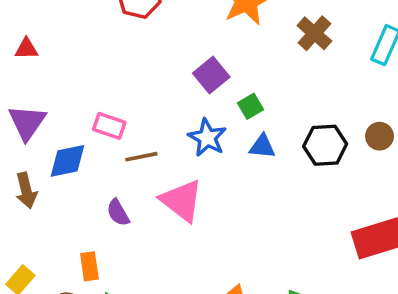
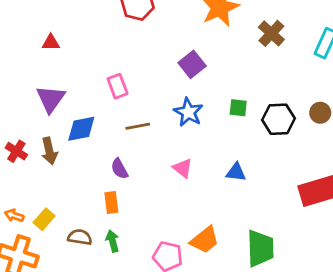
green square: (250, 106) -> (238, 108), moved, turned 36
pink rectangle: (109, 126) -> (118, 86), moved, turned 50
blue triangle: (262, 147) -> (236, 172), moved
pink triangle: (182, 201) -> (183, 168), moved, size x0.6
orange rectangle: (89, 266) -> (111, 202), moved

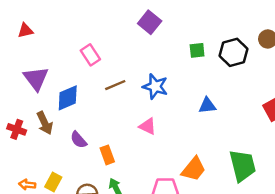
blue star: (188, 112) -> (155, 87), moved
pink triangle: (183, 168) -> (148, 126), moved
purple semicircle: (119, 169) -> (79, 140), moved

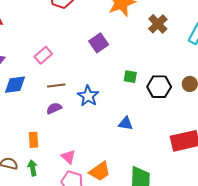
pink rectangle: (90, 55) -> (43, 55), turned 66
pink triangle: (148, 126) -> (68, 157), moved
purple semicircle: (79, 140) -> (54, 108), moved, turned 91

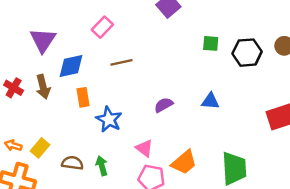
blue star: (88, 96) -> (109, 119), moved
purple semicircle: (54, 108) -> (164, 105), moved
orange rectangle: (33, 140) -> (83, 97), moved

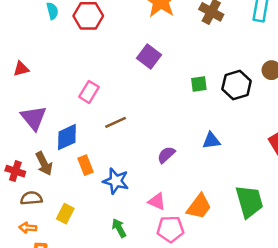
yellow rectangle: (40, 148) -> (65, 214), moved
brown semicircle: (72, 163) -> (31, 198), moved

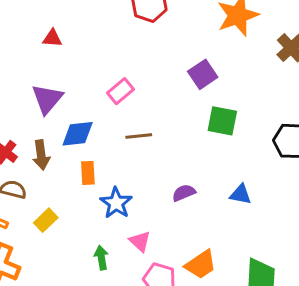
green square: (199, 84) -> (222, 121), moved, size x1.5
pink triangle: (157, 201) -> (140, 241), moved

